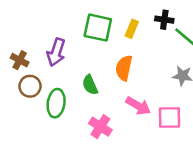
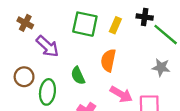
purple arrow: (56, 52) -> (47, 46), turned -65
brown cross: (20, 60) -> (25, 23), moved

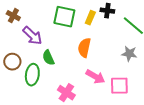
black cross: (145, 17) -> (107, 11), moved
green semicircle: (78, 76) -> (48, 58), moved

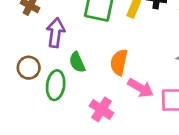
purple arrow: (32, 36) -> (56, 33), turned -125
orange semicircle: (84, 48) -> (119, 62), moved

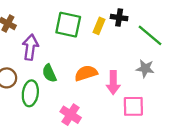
orange semicircle: (119, 62) -> (86, 73), turned 60
pink arrow: (141, 88) -> (113, 83), moved, turned 60

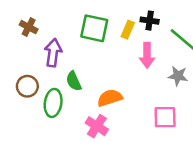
orange semicircle: (86, 73) -> (110, 98), moved
pink arrow: (113, 83) -> (147, 55), moved

